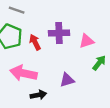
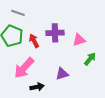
pink arrow: (23, 73) -> (24, 68), turned -60

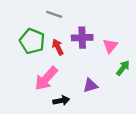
gray line: (18, 13) -> (54, 14), moved
pink triangle: (79, 40) -> (110, 46), turned -32

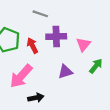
gray line: (54, 14) -> (40, 14), moved
purple triangle: (90, 85) -> (65, 72), moved

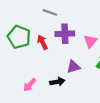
pink arrow: (21, 76) -> (30, 85), moved, size x0.6
black arrow: (36, 98) -> (57, 82), moved

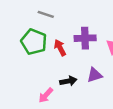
gray line: (50, 12) -> (46, 14), moved
black arrow: (57, 82) -> (68, 81), moved

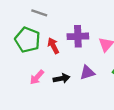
pink arrow: (46, 95) -> (37, 77), moved

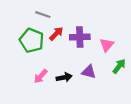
red arrow: (53, 46) -> (56, 34), moved, turned 72
purple triangle: (87, 73) -> (89, 72), turned 32

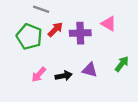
pink triangle: (107, 45) -> (109, 24), moved, turned -40

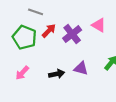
purple cross: (80, 33) -> (72, 34), turned -36
pink arrow: (39, 75) -> (22, 73), moved

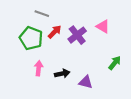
purple triangle: (81, 68) -> (86, 82), moved
pink arrow: (22, 73) -> (39, 68), moved, turned 144

